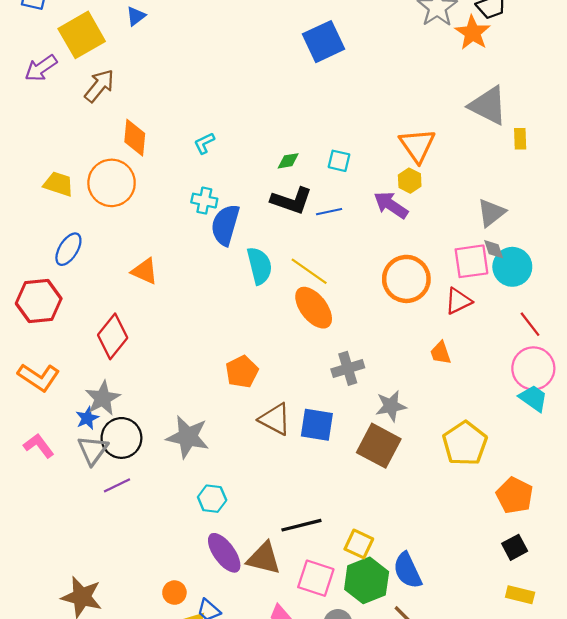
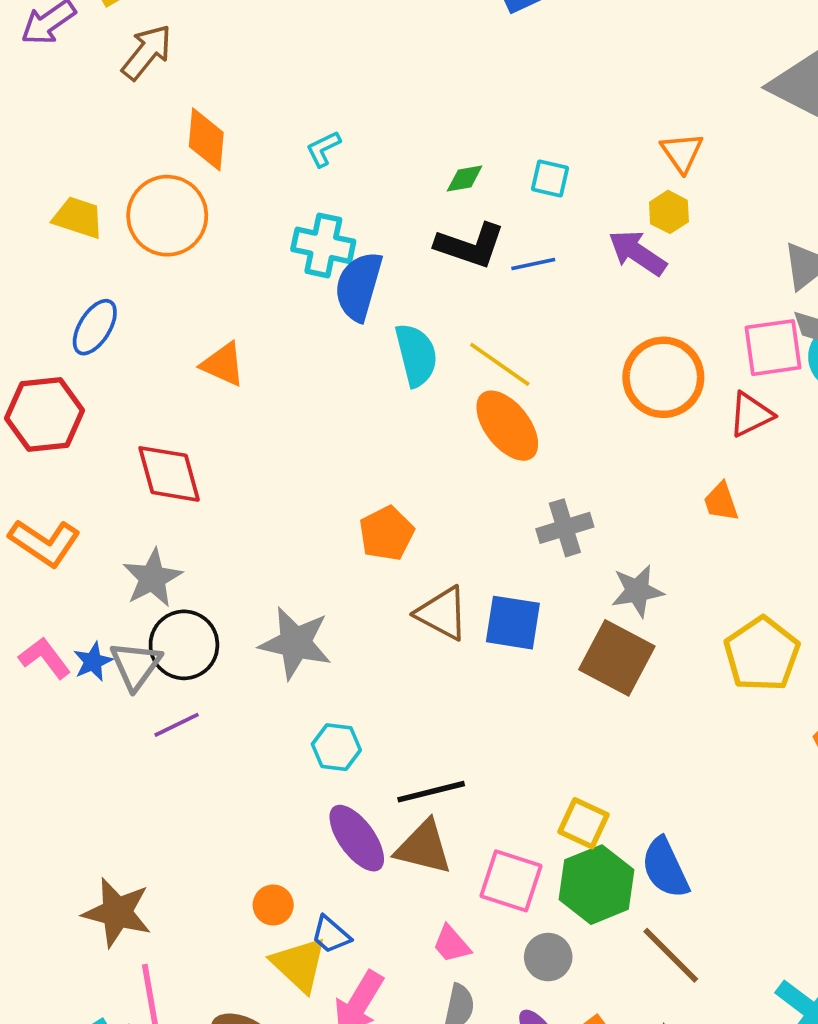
orange triangle: (417, 145) -> (682, 152), size x0.7
cyan cross: (204, 201) -> (323, 245), size x1.4
red diamond: (113, 336) -> (169, 474), turned -54
blue star: (87, 418) -> (93, 662), moved
black line: (301, 525) -> (431, 792), moved

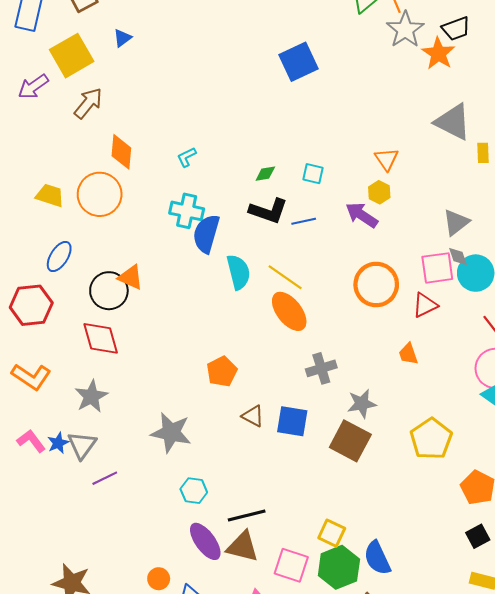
brown triangle: (442, 613) -> (253, 416), size x0.7
black circle: (184, 645) -> (109, 291), moved

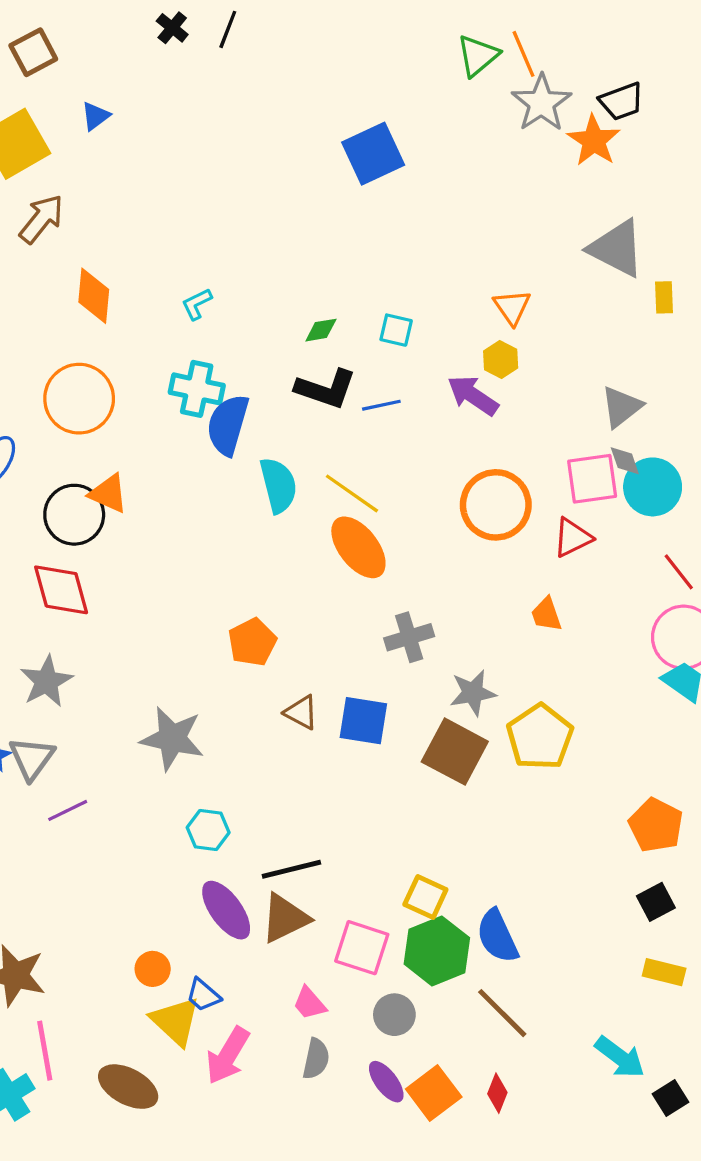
orange circle: (100, 194) -> (79, 399), moved
yellow pentagon: (431, 439) -> (540, 737), moved
brown triangle: (243, 547) -> (285, 918), turned -40

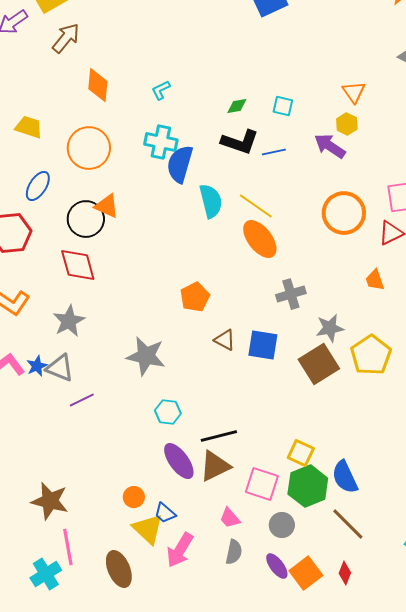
brown square: (455, 752) -> (319, 364), turned 30
gray triangle: (32, 758) -> (60, 368), turned -44
brown ellipse: (128, 1087) -> (119, 569), turned 39

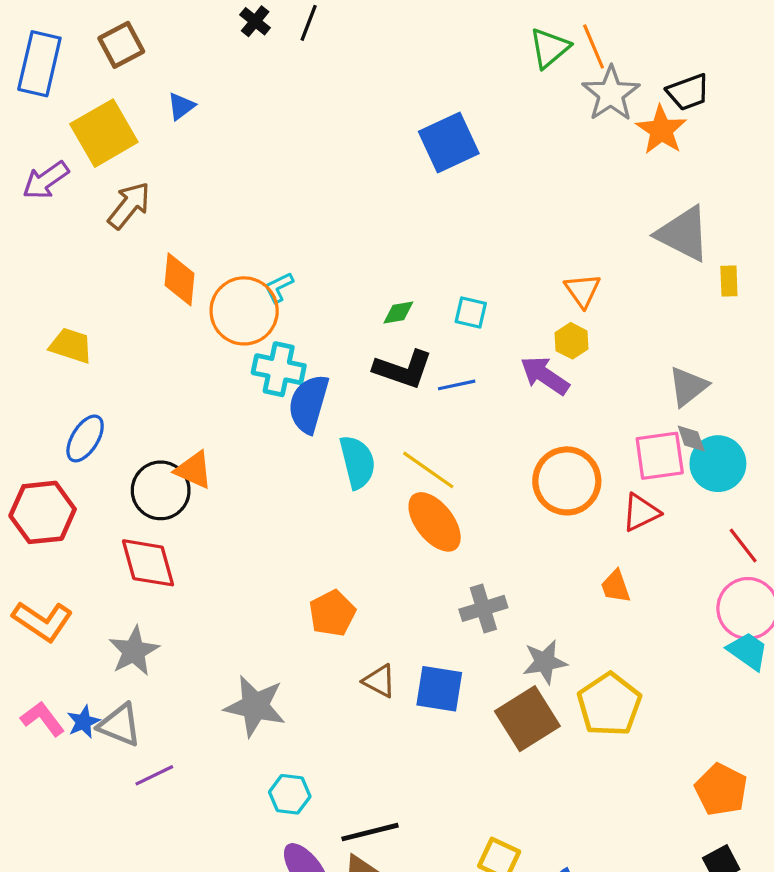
orange circle: (89, 148) -> (244, 311), moved

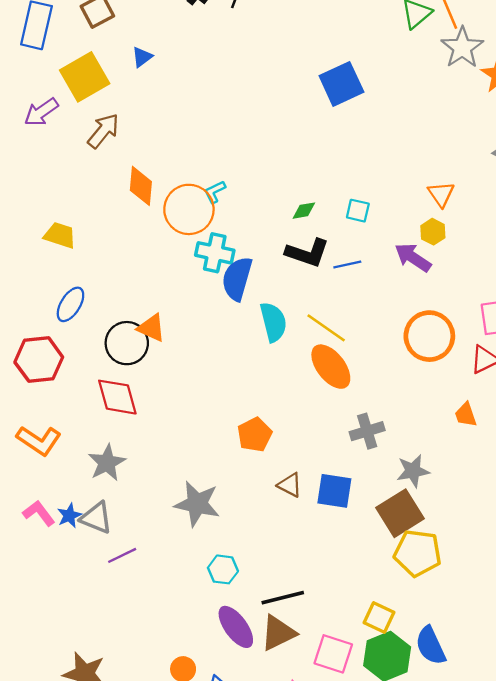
yellow pentagon: (609, 705) -> (418, 553), moved, turned -30

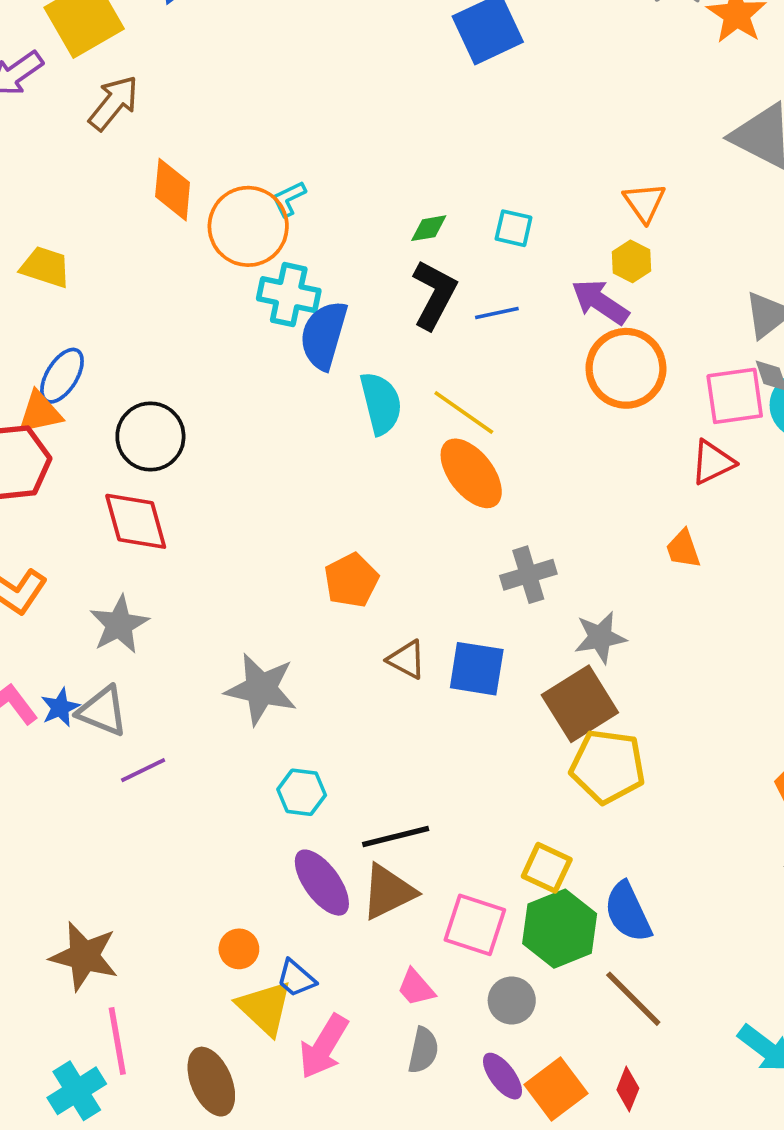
black L-shape: (307, 253) -> (434, 295), turned -81
orange triangle: (151, 328) -> (40, 413), moved, turned -36
orange circle: (429, 336) -> (626, 368), moved

